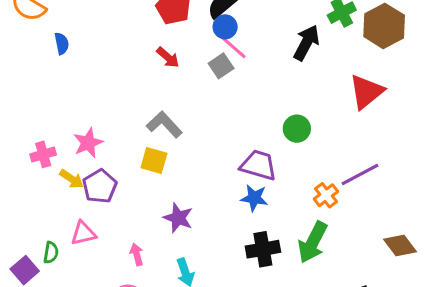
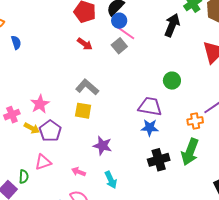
orange cross: (326, 195) -> (195, 121), turned 35
pink arrow: (137, 254) -> (79, 172), turned -48

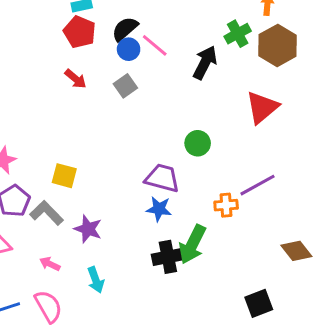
pink line: (126, 33) -> (155, 45), moved
gray L-shape: (87, 87) -> (47, 213), moved
green arrow: (190, 152) -> (192, 244), moved

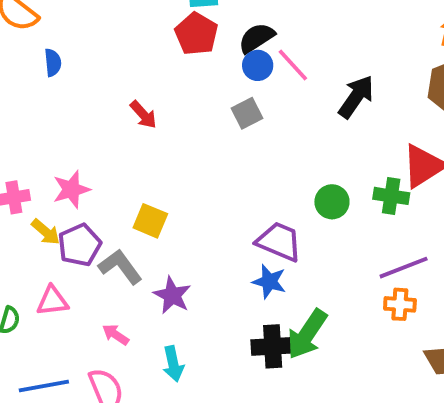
green cross: (238, 34) -> (391, 196), moved, turned 30
red arrow: (75, 79) -> (143, 115), moved
orange cross: (226, 205) -> (400, 304), moved

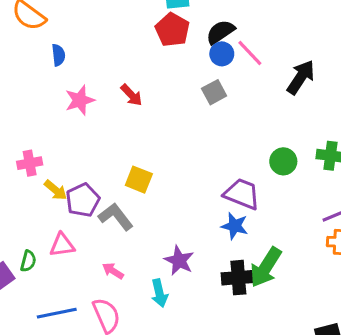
pink star: (71, 189) -> (80, 100), moved
purple star: (172, 295) -> (179, 260), moved

